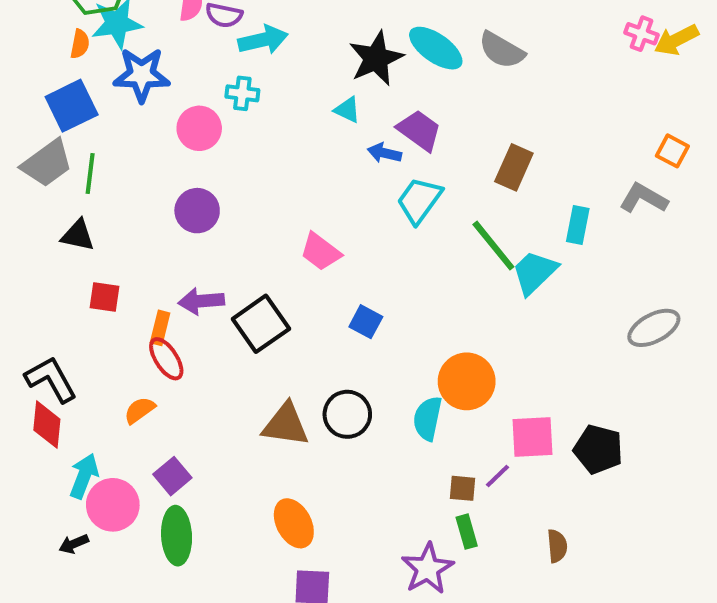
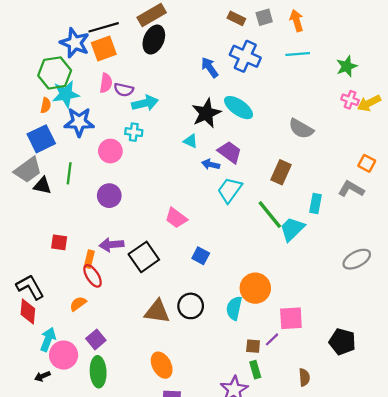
gray semicircle: (502, 50) -> (301, 129), moved
green line: (90, 174) -> (69, 173), moved
black triangle: (78, 235) -> (42, 186), moved
black pentagon: (598, 449) -> (342, 342), moved

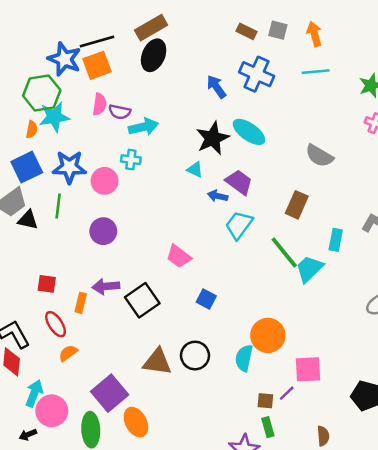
gray square: (264, 17) -> (278, 30), turned 30
blue star: (79, 122) -> (69, 167), moved
red ellipse: (93, 276) -> (56, 324), moved
purple square: (96, 339) -> (110, 393), moved, size x1.6
orange ellipse: (162, 365) -> (136, 422), moved

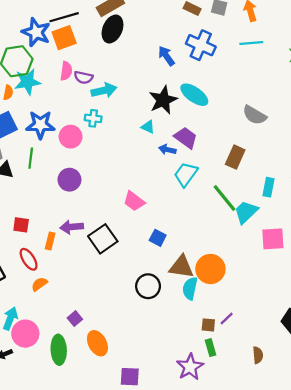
brown triangle: (157, 362) -> (181, 267), moved
pink square: (308, 369) -> (273, 239), moved
purple square: (110, 393) -> (75, 319), size x0.5

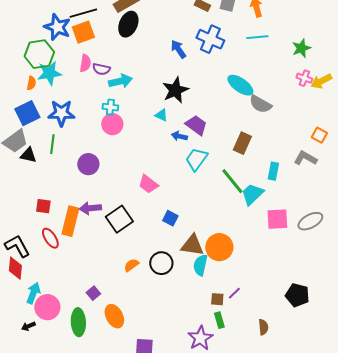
cyan ellipse: (194, 95) -> (240, 85), moved
pink circle: (71, 137) -> (112, 124), moved
orange rectangle: (50, 241) -> (70, 221), size x1.8
orange semicircle: (39, 284) -> (131, 265), moved

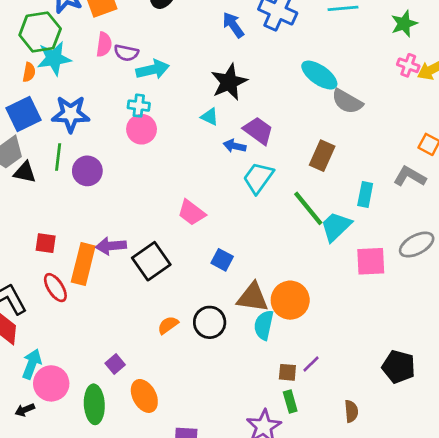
purple circle: (88, 164) -> (87, 171), moved
gray ellipse: (310, 221) -> (417, 245), moved

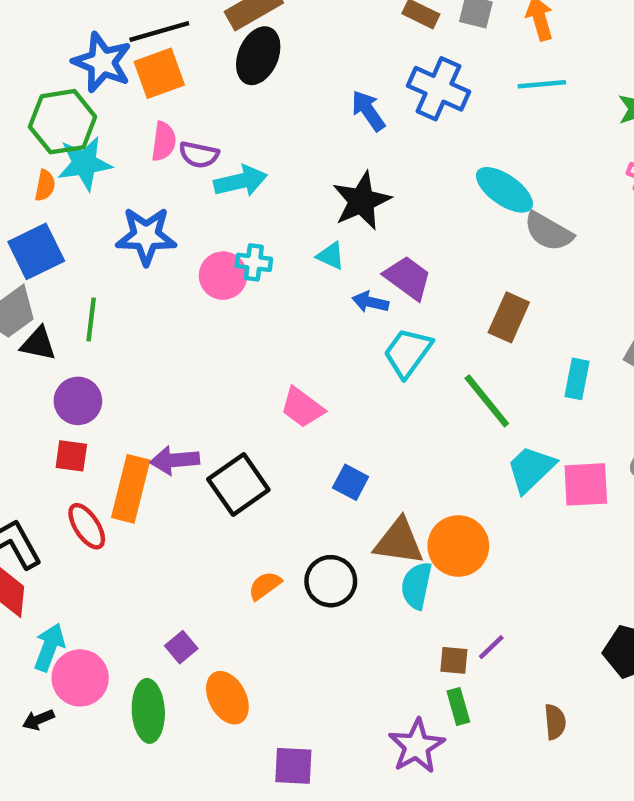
cyan cross: (139, 106) -> (254, 262), moved
blue star: (71, 114) -> (146, 236), moved
purple circle: (87, 171) -> (78, 401), moved
cyan trapezoid: (336, 226) -> (531, 469), moved

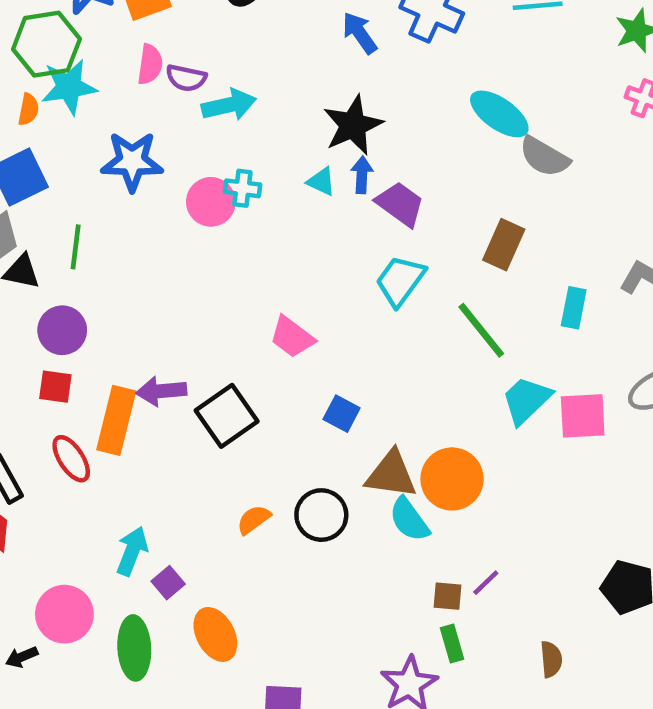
blue arrow: (370, 302) -> (362, 175), moved, turned 80
cyan semicircle: (417, 586) -> (409, 520), turned -48
cyan arrow: (49, 647) -> (132, 551), moved

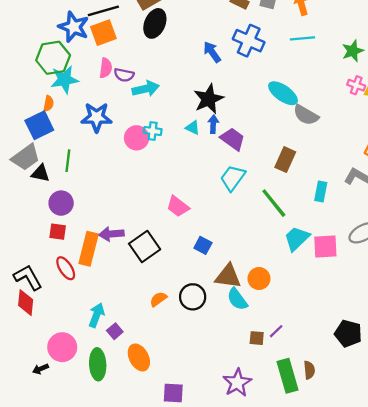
orange semicircle: (28, 109) -> (48, 104), moved
orange circle: (452, 479) -> (259, 279), size x0.7
green rectangle: (452, 643) -> (288, 376), moved, size x1.8

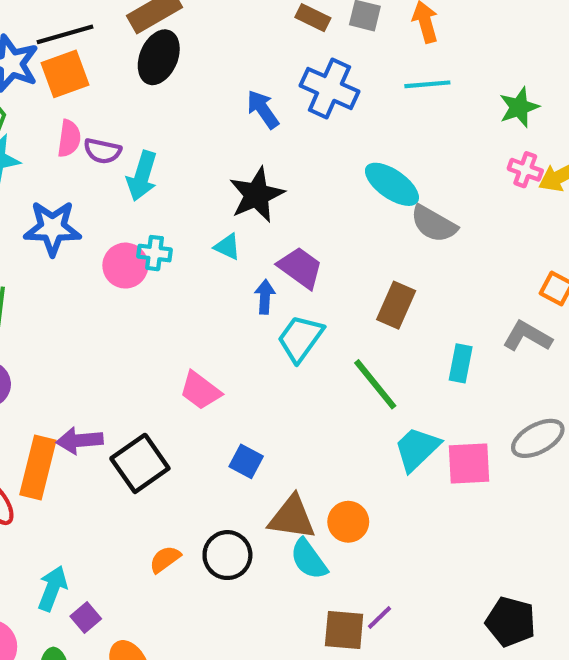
cyan arrow: (146, 89) -> (142, 176), turned 120
blue arrow: (213, 124) -> (265, 297), moved
brown square: (257, 338) -> (344, 630), size x1.5

